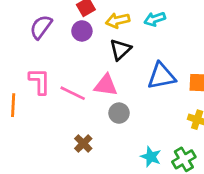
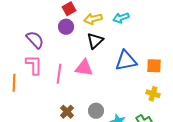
purple semicircle: (41, 27) -> (35, 40), moved, turned 102
pink line: (73, 93) -> (59, 74), turned 72
gray circle: (119, 113) -> (96, 111), moved

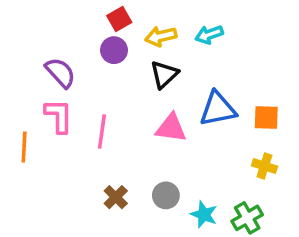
pink triangle: (84, 68) -> (171, 128), moved

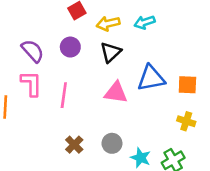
purple circle: (114, 50) -> (70, 47), moved

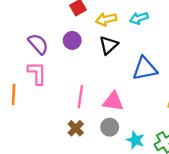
pink triangle: (116, 93) -> (113, 101), moved
pink line: (64, 95) -> (80, 97), moved

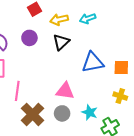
pink line: (80, 97) -> (17, 91), moved
brown cross: (76, 128) -> (33, 114), size x1.6
cyan star: (135, 140) -> (90, 112), moved

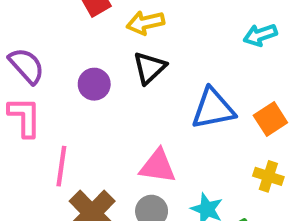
cyan arrow: (88, 19) -> (260, 35), moved
purple circle: (29, 38) -> (94, 84), moved
orange square: (121, 68) -> (270, 119), turned -35

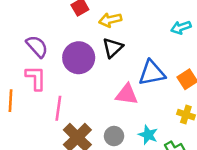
purple circle: (94, 84) -> (79, 58), size x1.6
pink triangle: (158, 166) -> (127, 94), moved

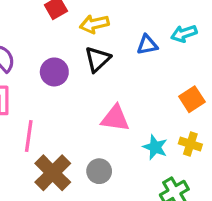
purple circle: (79, 58) -> (54, 72), size x0.7
blue triangle: (152, 73) -> (147, 45), moved, size x0.6
cyan star: (148, 135) -> (155, 147), moved

